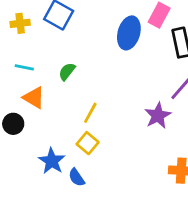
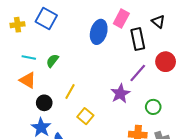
cyan line: (24, 67) -> (29, 58), moved
black circle: (13, 124) -> (44, 103), moved
yellow square: (88, 143) -> (85, 116), moved

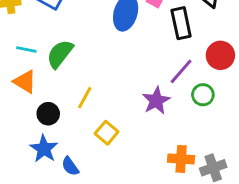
green semicircle: (52, 61) -> (60, 54), size x1.5
green circle: (153, 107) -> (203, 95), moved

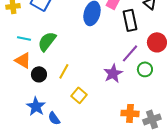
black circle: (48, 114) -> (39, 74), moved

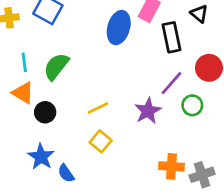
cyan line: (24, 38) -> (24, 62), turned 72
yellow line: (64, 71) -> (98, 108), moved, turned 35

